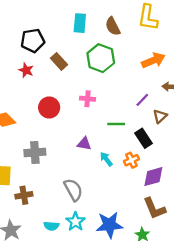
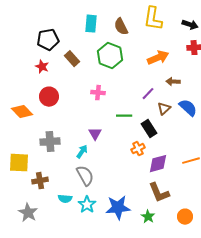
red circle: (49, 107) -> (49, 97), moved
purple triangle: (84, 144) -> (95, 134), turned 48
cyan arrow: (106, 159) -> (82, 152), moved, turned 72
cyan semicircle: (51, 226) -> (65, 199), moved

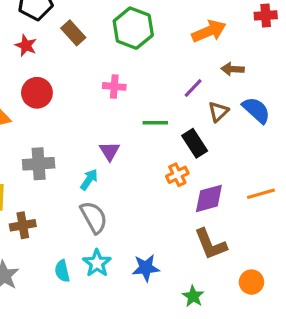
cyan semicircle: (65, 199) -> (62, 271), moved, turned 72
blue star: (118, 208) -> (146, 268), size x0.7
green star: (148, 217) -> (193, 296), moved

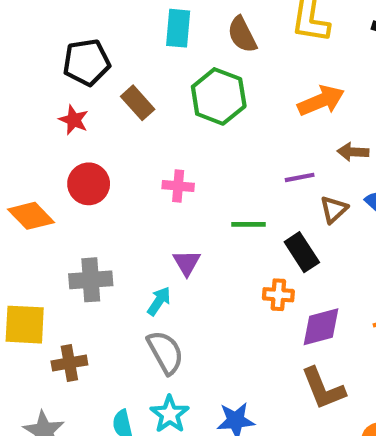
pink cross: (114, 86) -> (178, 186), moved
purple line: (193, 88) -> (300, 177), turned 35
orange cross: (177, 175) -> (278, 295), turned 30

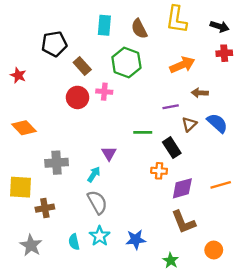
red star: (74, 120) -> (18, 75), moved
red circle: (89, 184) -> (78, 97), moved
pink cross: (178, 186) -> (104, 92), moved

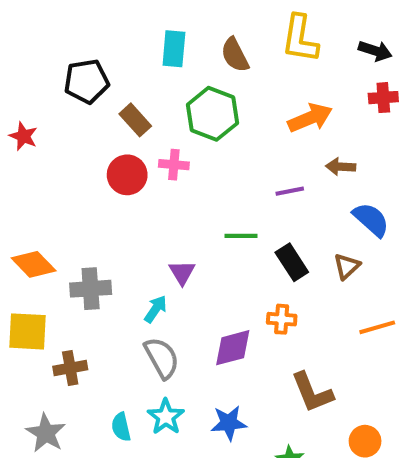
brown triangle: (189, 124) -> (347, 266), moved
orange diamond: (24, 128) -> (34, 264), moved
orange cross: (159, 171) -> (282, 319), moved
purple diamond: (182, 188) -> (233, 348), moved

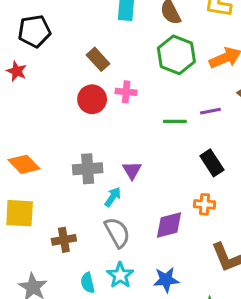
black pentagon: (86, 81) -> (34, 31), moved
green hexagon: (213, 114) -> (176, 55), moved
green line: (241, 236) -> (175, 121), moved
gray cross: (91, 289) -> (88, 169), moved
brown cross: (70, 368) -> (64, 240), moved

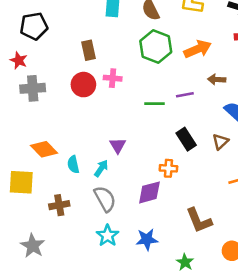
brown rectangle: (98, 59) -> (88, 50), turned 30
orange diamond: (24, 164) -> (44, 149), moved
gray cross: (88, 169) -> (33, 88), moved
orange cross: (205, 204) -> (168, 168), moved
cyan semicircle: (88, 283) -> (73, 165), moved

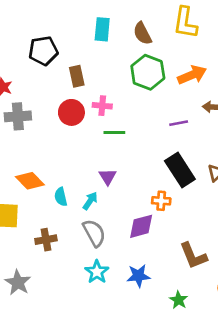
black pentagon: (34, 26) -> (43, 51), moved
green line: (154, 104) -> (114, 132), moved
black rectangle: (186, 139) -> (180, 170), size x1.4

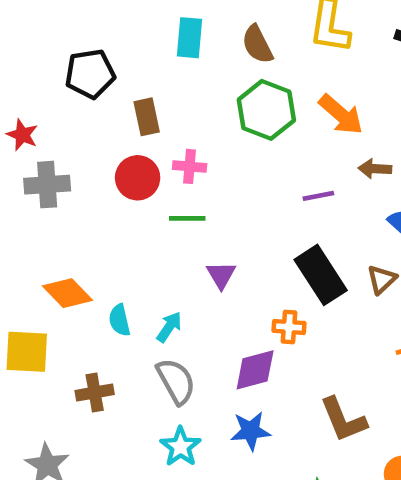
orange arrow: (192, 75) -> (341, 114), turned 64
green line: (114, 132) -> (187, 218), moved
purple triangle: (108, 177) -> (221, 275), moved
blue star: (138, 276) -> (251, 431), moved

